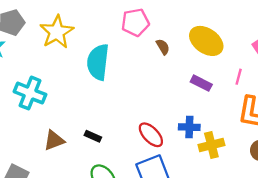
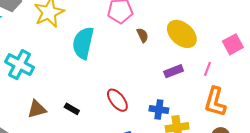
purple rectangle: (201, 83) -> (174, 71), turned -54
red ellipse: (151, 135) -> (117, 100), moved

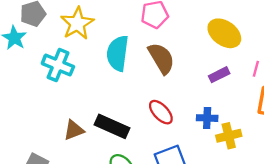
brown semicircle: (143, 35) -> (161, 58), moved, size x2.0
cyan cross: (20, 65) -> (58, 65), moved
black rectangle: (72, 109) -> (112, 126), size x2.0

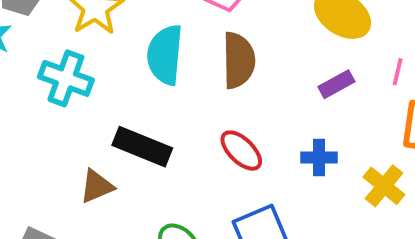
brown semicircle: (161, 58) -> (239, 60), turned 32
black rectangle: (112, 126) -> (142, 147), moved
yellow cross: (229, 136) -> (384, 186), moved, turned -35

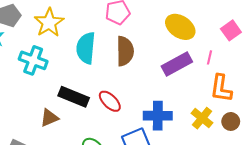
purple rectangle: (336, 84) -> (177, 64), size x1.6
red ellipse: (241, 151) -> (110, 101), moved
blue cross: (319, 157) -> (158, 116), moved, size x1.5

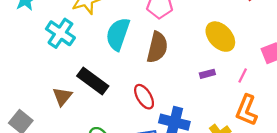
purple rectangle: (177, 64) -> (207, 74), size x0.5
red ellipse: (110, 101) -> (144, 97), moved
brown triangle: (49, 118) -> (62, 96), turned -42

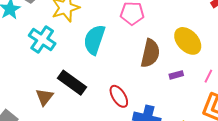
brown semicircle: (157, 47) -> (150, 53), moved

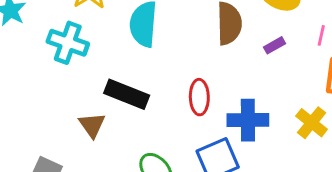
red ellipse: (119, 96) -> (199, 97), turned 45

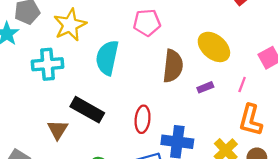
cyan cross: (68, 43) -> (47, 64), turned -32

